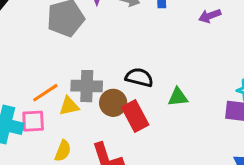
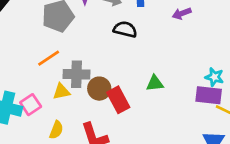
black semicircle: (139, 77) -> (125, 29), moved
orange line: (45, 93) -> (49, 58), moved
pink square: (33, 121) -> (31, 105), turned -30

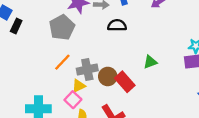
pink square: (31, 105) -> (73, 100), moved

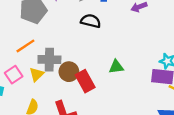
yellow triangle: (79, 86) -> (37, 74), turned -32
pink square: (73, 100) -> (14, 75), moved

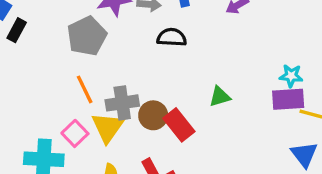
orange line: (25, 46) -> (85, 89), turned -72
yellow triangle: (37, 74) -> (108, 127), size x1.5

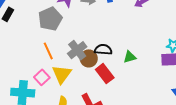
black semicircle: (172, 37) -> (103, 50), moved
gray cross: (122, 103) -> (77, 50), moved, turned -30
brown circle: (153, 115) -> (89, 58), moved

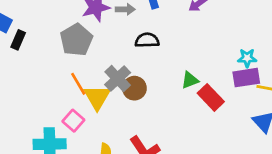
black semicircle: (103, 50) -> (147, 40), moved
yellow triangle: (62, 74) -> (97, 97), moved
red rectangle: (105, 74) -> (211, 97), moved

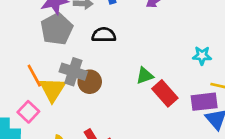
gray pentagon: (76, 40) -> (57, 29), moved
purple rectangle: (246, 78) -> (204, 102), moved
gray cross: (118, 79) -> (73, 72), turned -30

